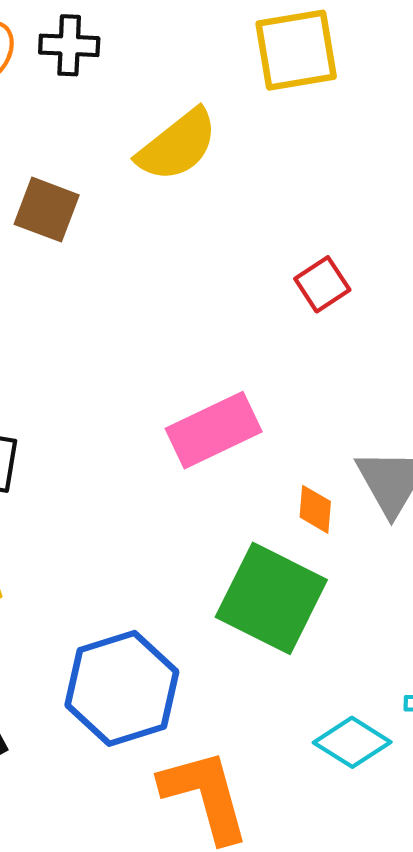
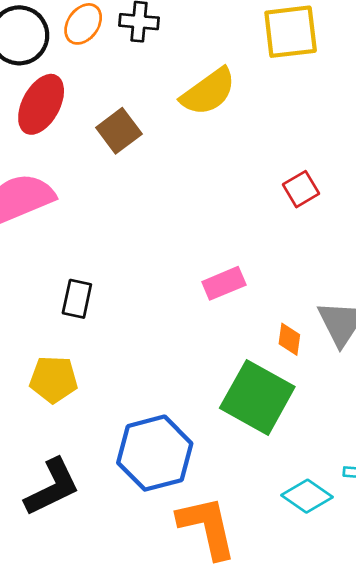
brown square: (47, 210) -> (119, 131), turned 30
pink rectangle: (214, 430) -> (224, 283), size x0.7

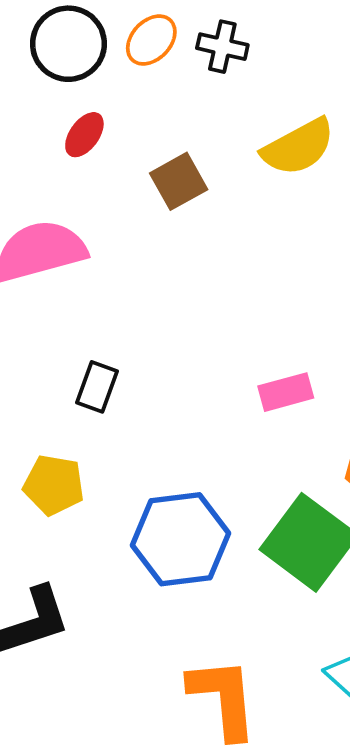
red ellipse: (41, 104) -> (84, 135), size x0.6
blue hexagon: (155, 453) -> (181, 539), moved

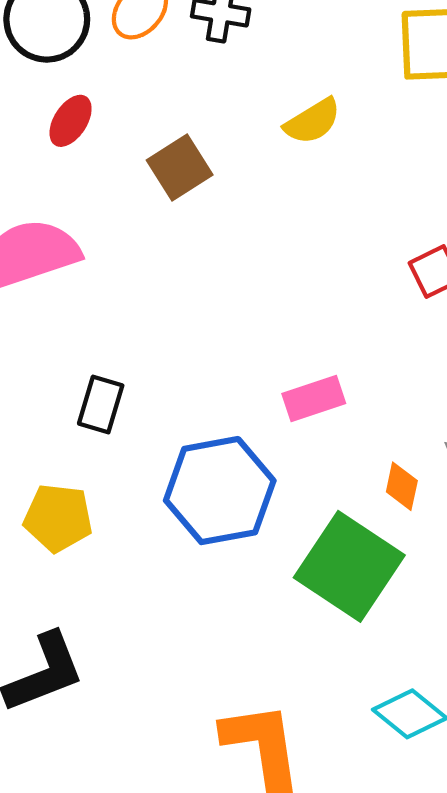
yellow semicircle: (298, 147) -> (313, 121), size x0.7
blue hexagon: (181, 539) -> (220, 491), moved

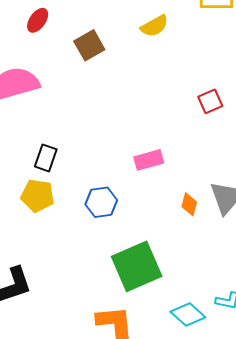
blue hexagon: (220, 491) -> (101, 202), size x0.6
yellow pentagon: (58, 518) -> (38, 196), moved
green square: (349, 566) -> (137, 266), moved, turned 30

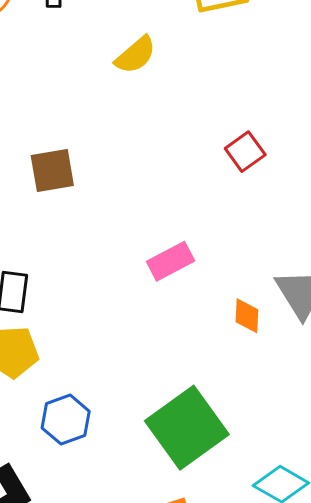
brown square: (89, 45) -> (52, 171), moved, turned 32
blue hexagon: (101, 202) -> (66, 420), moved

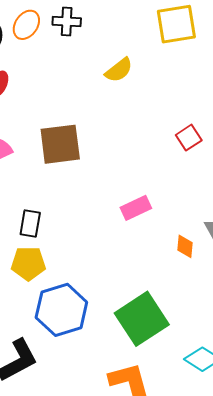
brown square: (52, 171) -> (60, 144), size x1.4
blue hexagon: (66, 420) -> (61, 310), size x1.6

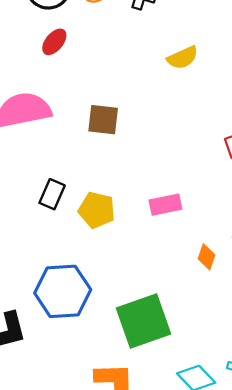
brown square: (60, 144) -> (103, 120), size x0.7
yellow pentagon: (28, 263) -> (97, 210), moved

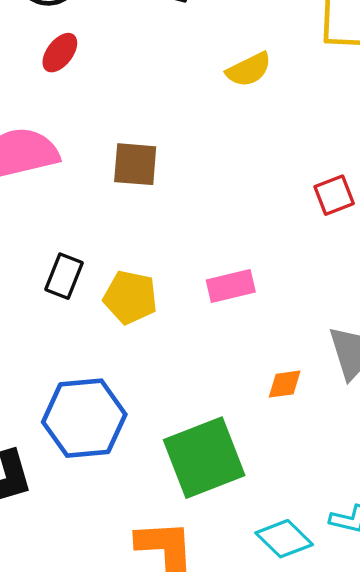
orange diamond: (206, 257) -> (285, 384), moved, turned 65

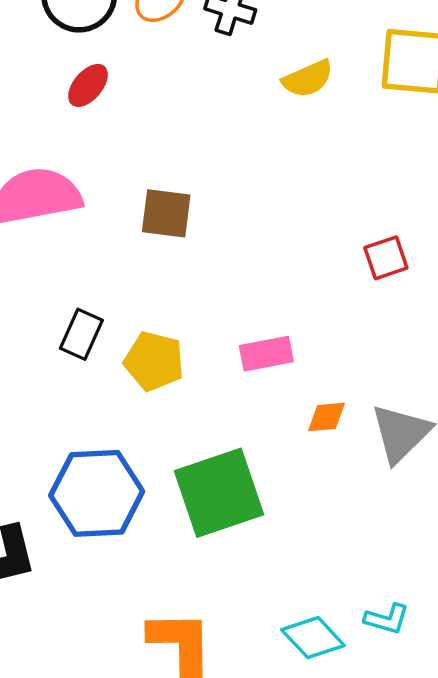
yellow semicircle: (249, 70) -> (308, 79), moved
orange diamond: (285, 384) -> (327, 417), moved
green square: (204, 458) -> (219, 493), moved

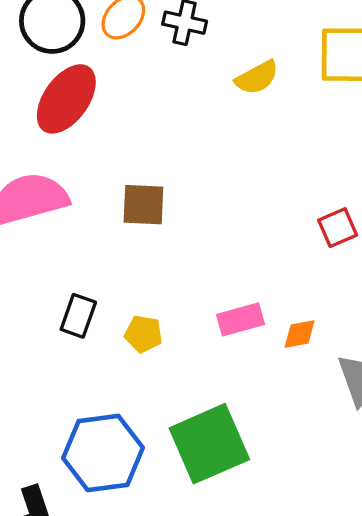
red ellipse: (88, 85) -> (66, 99), size x1.8
yellow pentagon: (154, 361) -> (143, 334), size x0.7
orange diamond: (327, 417) -> (300, 334), moved

